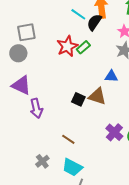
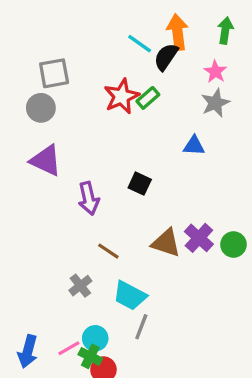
brown triangle: (97, 96) -> (166, 243), moved
purple arrow: (36, 108) -> (89, 198), moved
brown line: (68, 139) -> (108, 251), moved

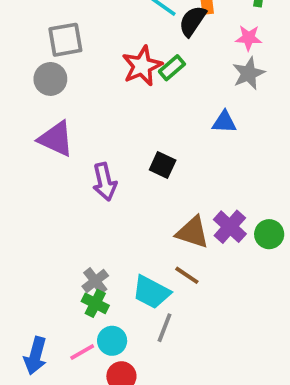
pink star: (215, 72) -> (249, 38), turned -30
brown line: (108, 251) -> (187, 275), moved
green cross: (90, 356) -> (95, 303), moved

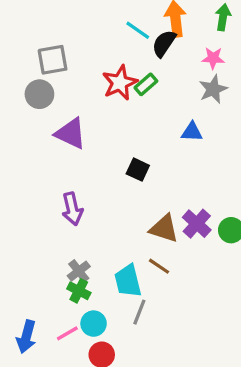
purple triangle: (56, 139) -> (71, 133), moved
purple arrow: (105, 182) -> (72, 209), moved
cyan trapezoid: (151, 292) -> (128, 281), turned 48

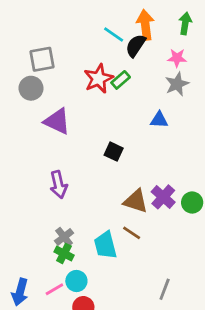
gray line: (139, 312) -> (165, 289), moved

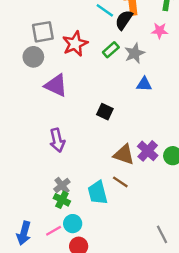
red star: (98, 79) -> (75, 44), moved
gray star: (177, 84) -> (135, 53), moved
gray line: (165, 289) -> (162, 234), moved, turned -48

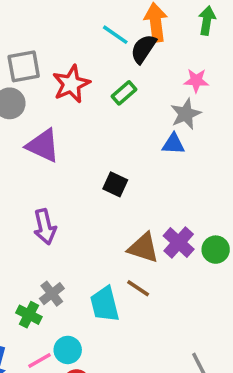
pink star: (160, 31) -> (196, 80), moved
gray star: (135, 53) -> (186, 114), moved
green cross: (62, 200) -> (29, 315), moved

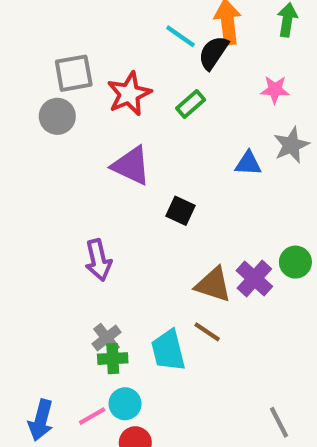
gray star: (186, 114) -> (291, 145), moved
purple triangle: (43, 146) -> (131, 166), moved
green circle: (216, 250) -> (295, 262), moved
green cross: (29, 315) -> (113, 359), moved, turned -30

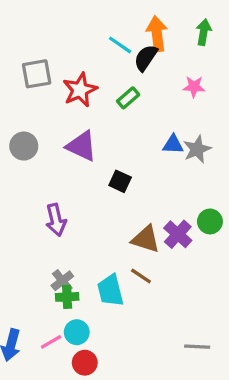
gray circle: (57, 116) -> (24, 146), moved
gray star: (291, 145) -> (197, 149), moved
gray line: (279, 422) -> (197, 347), turned -60

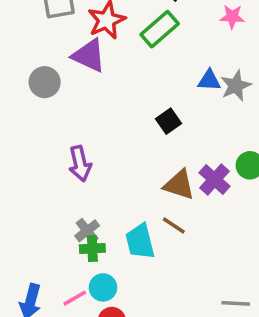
green rectangle: (128, 98) -> (160, 29), size x1.5
purple triangle: (82, 146) -> (89, 56), moved
black square: (120, 181) -> (168, 121), moved, turned 30

